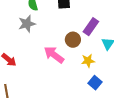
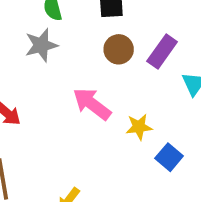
brown circle: (73, 40) -> (119, 49), moved
yellow star: (88, 61) -> (139, 127), moved

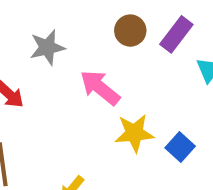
gray star: (41, 45) -> (47, 47), moved
yellow star: (139, 127) -> (134, 133), moved, size x1.4

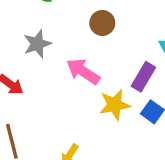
purple rectangle: (176, 34) -> (143, 77), moved

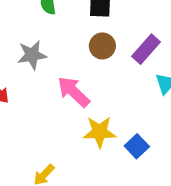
purple rectangle: (143, 77) -> (146, 49), moved

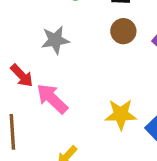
pink arrow: (74, 92) -> (52, 99), moved

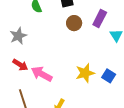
gray star: (55, 40) -> (18, 36), moved

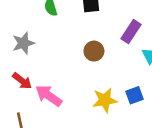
brown circle: (74, 23) -> (94, 51), moved
blue square: (109, 76) -> (135, 95), moved, turned 32

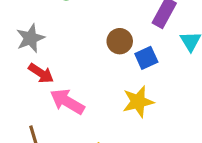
red arrow: (22, 81) -> (41, 73), moved
blue square: (135, 95) -> (146, 58), moved

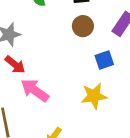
brown circle: (120, 41) -> (83, 26), moved

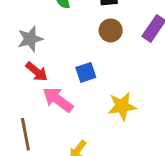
blue square: (104, 60) -> (86, 72), moved

